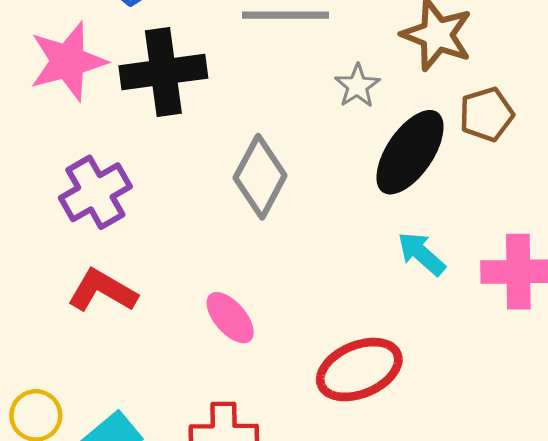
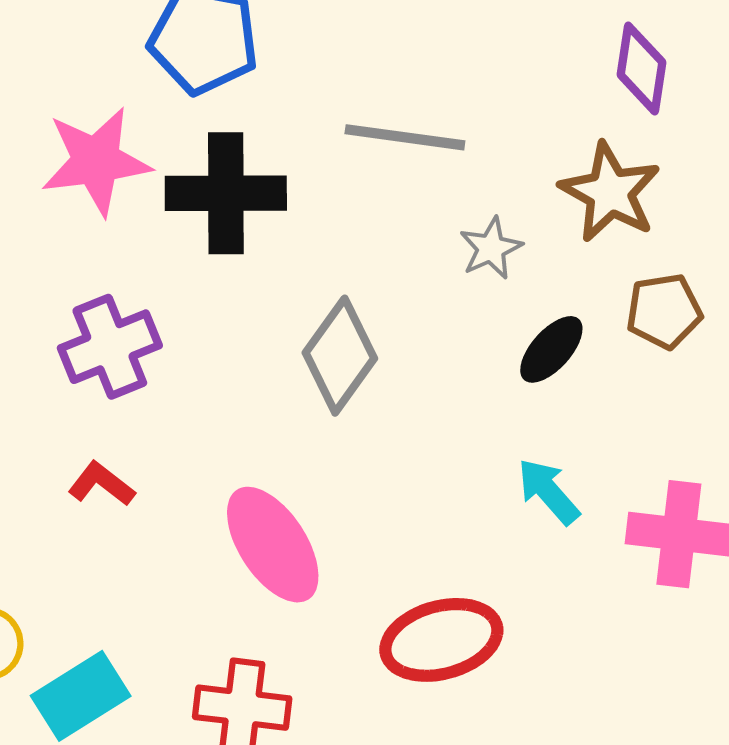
black ellipse: (410, 152) -> (551, 349), size x0.6
red L-shape: (102, 291) -> (101, 484), size x0.7
pink ellipse: (230, 318) -> (273, 545), size x1.5

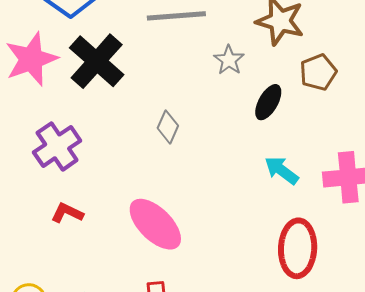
black cross: (226, 193) -> (97, 61), turned -36
gray diamond: (340, 356) -> (168, 127), size x0.6
red ellipse: (441, 640) -> (298, 248), moved, turned -60

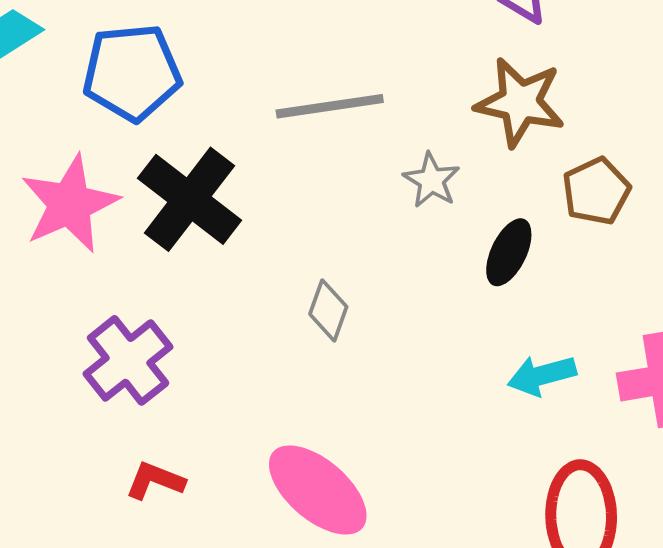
cyan arrow: (282, 170) -> (542, 375), turned -48

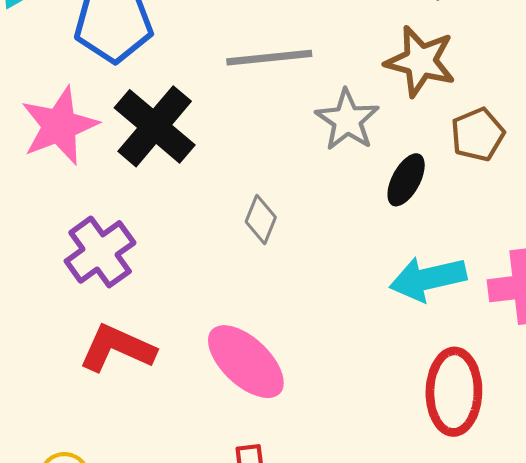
gray star: (431, 180) -> (347, 120), size x1.4
cyan arrow: (542, 375) -> (428, 279), size x1.4
red L-shape: (155, 481) -> (117, 348), size x1.6

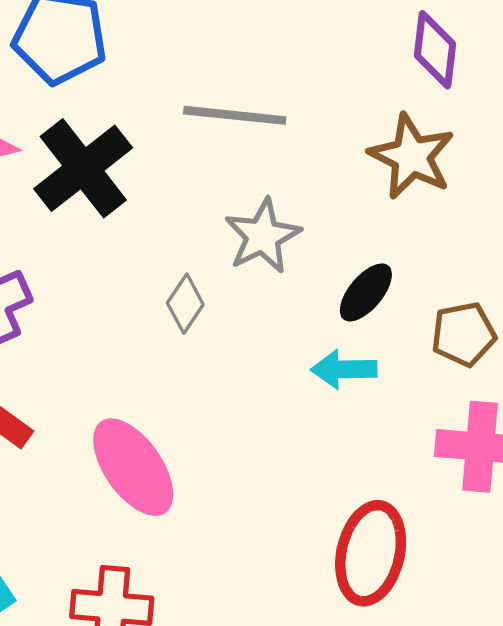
gray star: (347, 120) -> (263, 236), moved
brown pentagon: (478, 135) -> (464, 334), moved
cyan arrow: (428, 279) -> (344, 369), moved, size x0.7

